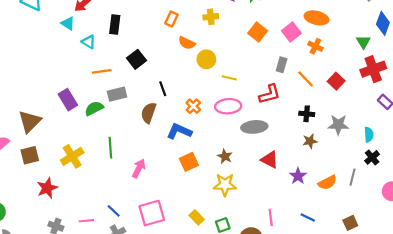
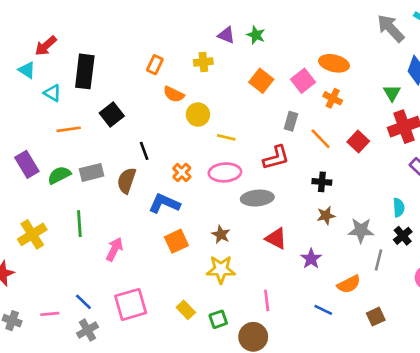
black rectangle: (115, 24) -> (85, 71), size x1.4
gray rectangle: (117, 94) -> (92, 172), moved
gray star: (338, 125) -> (361, 230), moved
orange semicircle: (327, 183) -> (349, 284), moved
pink line: (271, 217) -> (267, 300), moved

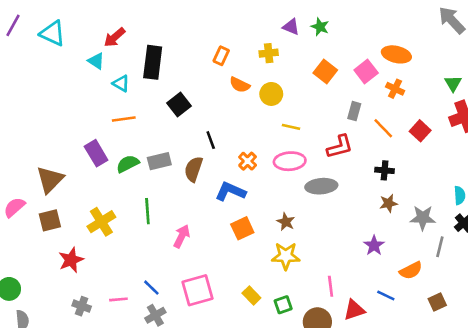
yellow circle: (198, 115) -> (271, 94), moved
orange line: (69, 129) -> (124, 119), moved
red triangle: (276, 238) -> (354, 310), moved, turned -45

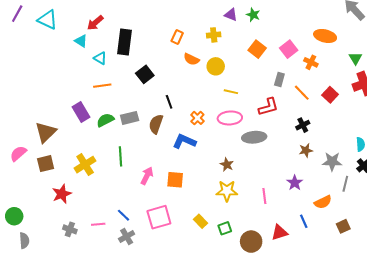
orange ellipse: (396, 54) -> (325, 36), moved
black cross: (385, 170) -> (303, 125), turned -32
orange square: (242, 228) -> (175, 180), moved, turned 30
pink line: (331, 286) -> (264, 196), moved
blue line: (386, 296) -> (304, 221), turned 40

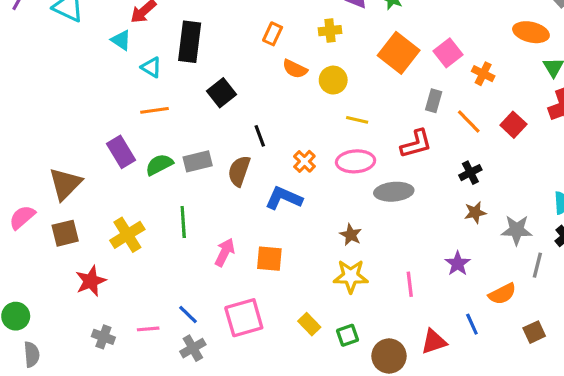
orange ellipse: (325, 36) -> (531, 32), moved
orange square: (257, 49) -> (399, 53), size x1.4

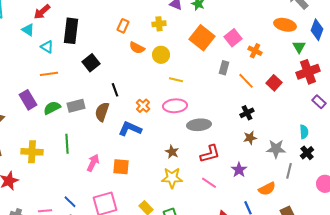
red L-shape: (416, 144) -> (210, 154), moved
yellow cross: (127, 235) -> (32, 152), turned 35
pink line: (410, 284) -> (209, 183), turned -49

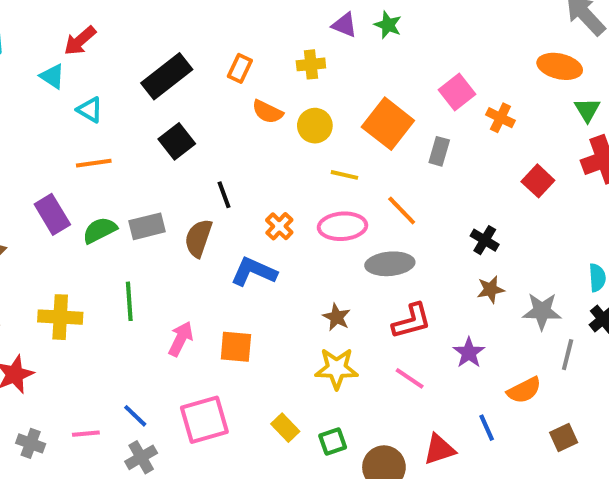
black rectangle: (71, 31) -> (167, 76), moved, turned 45
orange square: (202, 38) -> (388, 124), moved
orange line: (246, 81) -> (402, 210), moved
black cross: (247, 113) -> (485, 240), turned -32

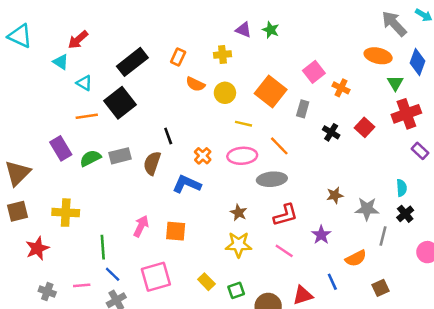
black square: (177, 141) -> (120, 103), moved, size x1.4
black cross: (485, 240) -> (331, 132), moved
green line: (129, 301) -> (103, 247), moved

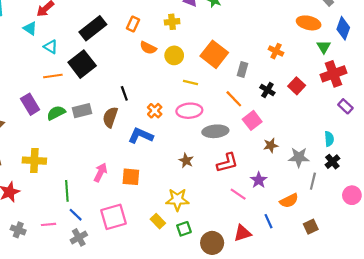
pink square: (314, 72) -> (252, 120), moved
orange line: (279, 146) -> (234, 99), moved
yellow star: (239, 245) -> (177, 200), moved
pink line: (284, 251) -> (238, 194), moved

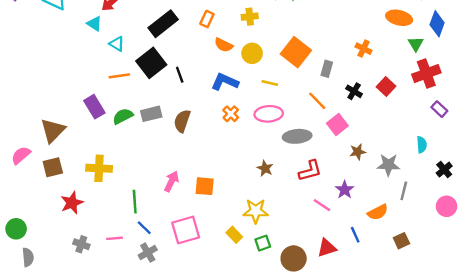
black line: (124, 93) -> (180, 75), moved
blue L-shape: (141, 136) -> (225, 82), moved
black cross: (332, 162) -> (444, 170), moved

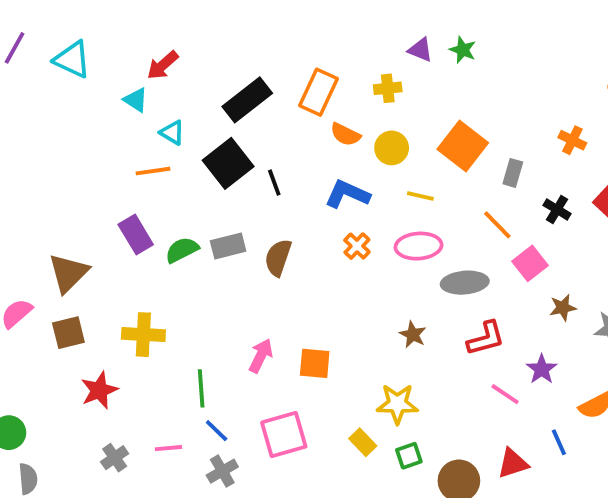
orange rectangle: (207, 19) -> (318, 92), size x1.6
orange line: (119, 76) -> (153, 171), moved
gray cross: (81, 244) -> (115, 458), turned 35

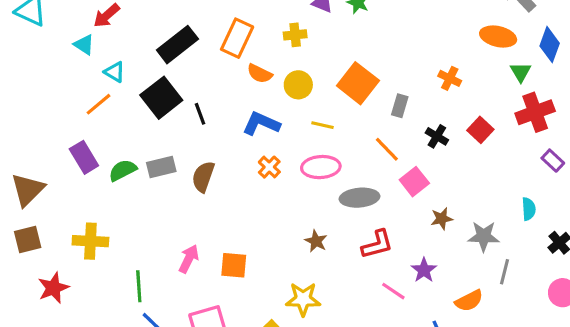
orange line: (153, 171) -> (98, 104), turned -32

